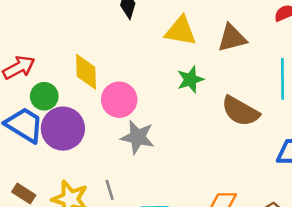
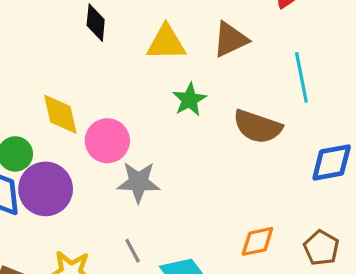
gray line: (110, 190) -> (133, 251), moved

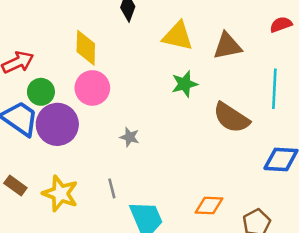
yellow diamond: (60, 114) -> (86, 48), moved
pink circle: (107, 141) -> (92, 88), moved
gray star: (138, 182) -> (130, 137), size x0.6

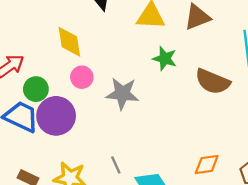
green star: (184, 84) -> (165, 59), turned -30
pink circle: (92, 88) -> (82, 77), size x0.7
gray star: (130, 137) -> (122, 94), moved, size x1.8

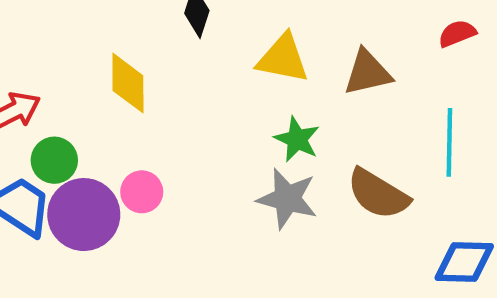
pink circle: (82, 77) -> (142, 192), moved
gray star: (122, 94) -> (287, 199), moved

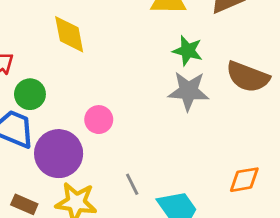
pink circle: (142, 192) -> (99, 120), moved
purple circle: (84, 215) -> (59, 154), moved

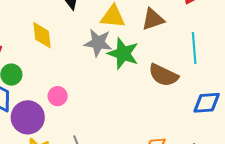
green star: (188, 51) -> (123, 54), size x1.5
gray star: (188, 91) -> (98, 43), moved

